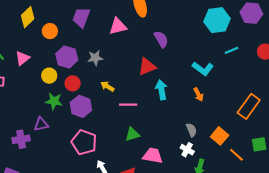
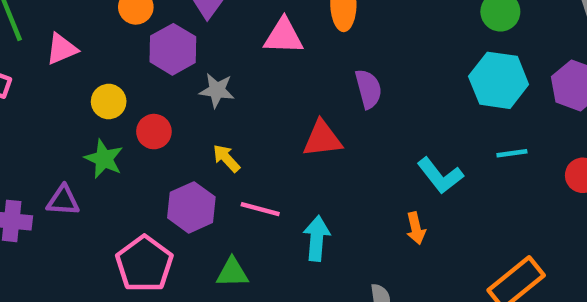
purple hexagon: (67, 57) -> (173, 49), moved
cyan arrow: (161, 90) -> (317, 238), moved
purple hexagon: (81, 106) -> (191, 207), moved
green triangle: (132, 134) -> (232, 273), moved

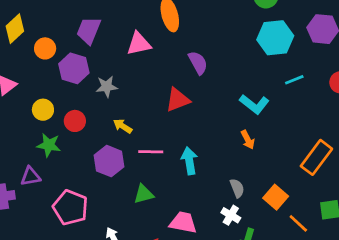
pink pentagon: (144, 264) -> (70, 207), moved

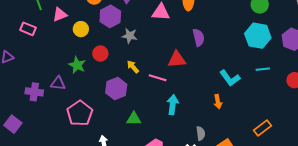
yellow circle: (43, 110) -> (81, 29), moved
pink line: (151, 152) -> (158, 78), moved
orange rectangle: (316, 157) -> (263, 128), size x0.7

